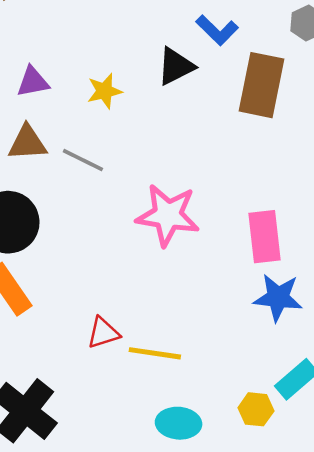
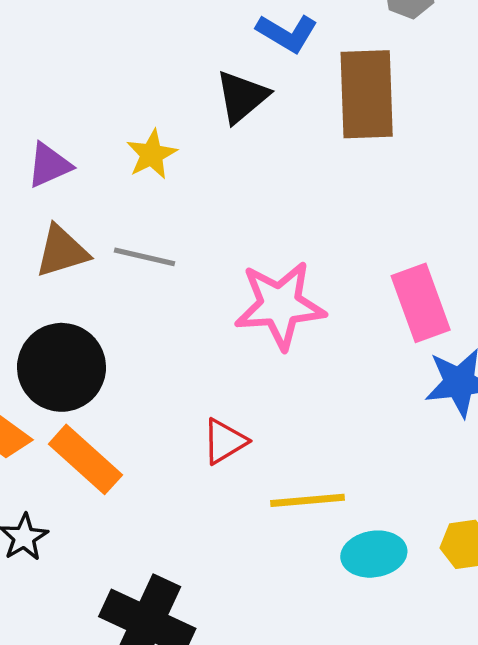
red triangle: (103, 333) -> (225, 441), moved
cyan ellipse: (179, 423) -> (374, 554), moved

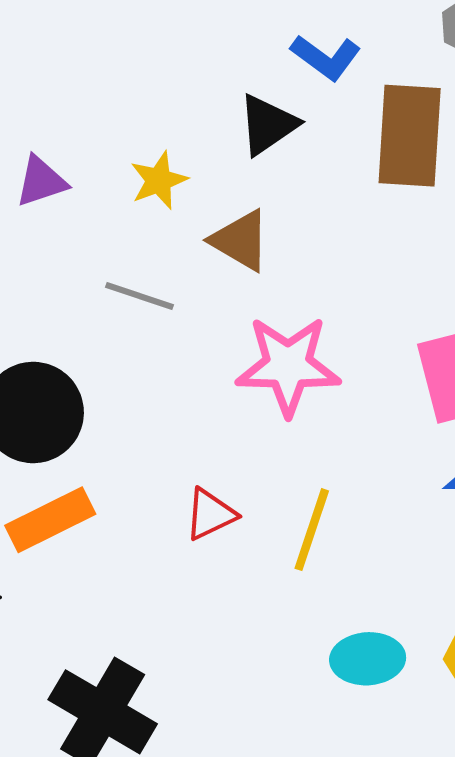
brown triangle: (62, 251) -> (240, 240), moved, turned 42
orange rectangle: (85, 459) -> (50, 520), turned -74
yellow line: (308, 500) -> (312, 530), moved, turned -72

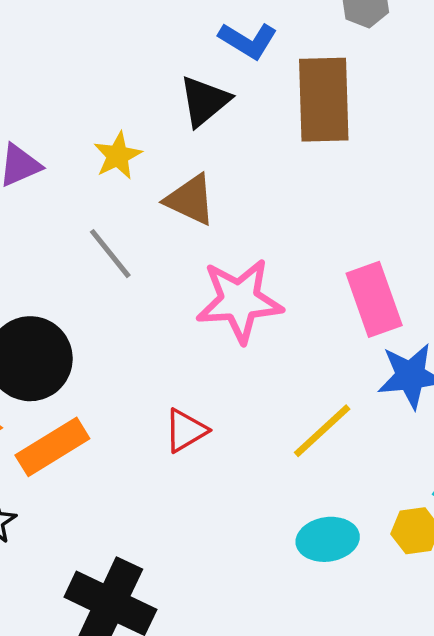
gray line: (139, 296) -> (110, 254), turned 38
yellow line: (312, 530) -> (322, 431), moved, turned 34

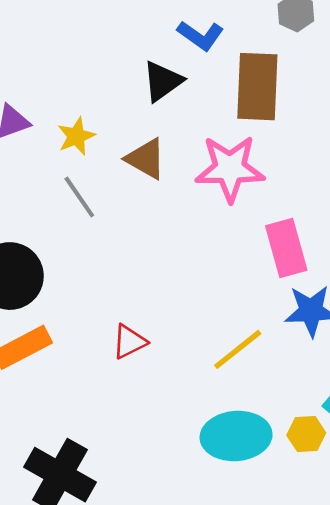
yellow star: (118, 156) -> (76, 136), moved
pink star: (239, 301) -> (230, 168), moved
cyan ellipse: (328, 539) -> (236, 436), size x1.4

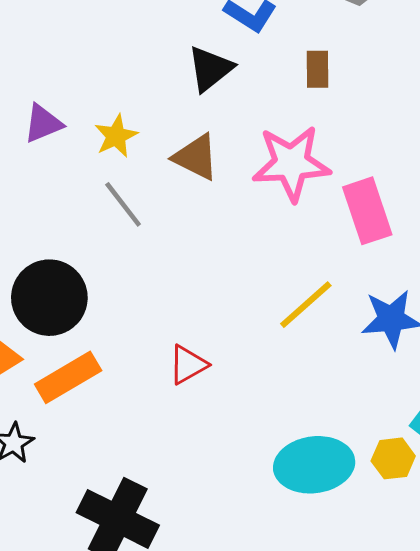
brown rectangle: (257, 87) -> (318, 69), size x0.5
pink rectangle: (286, 248) -> (367, 211), moved
yellow line: (238, 349) -> (306, 305), moved

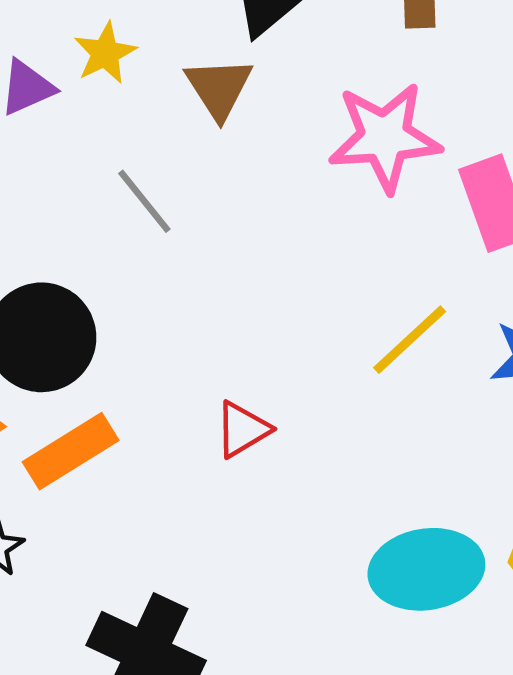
yellow star: (116, 136) -> (105, 53), moved
brown triangle: (196, 157) -> (219, 88), moved, turned 32

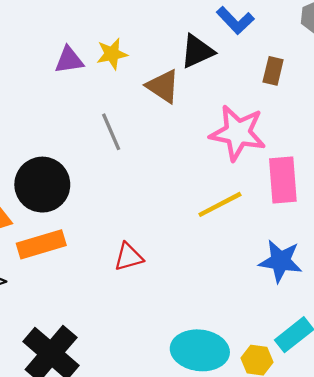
brown triangle: (219, 88) -> (163, 86), turned -39
yellow line: (410, 340) -> (220, 204), moved

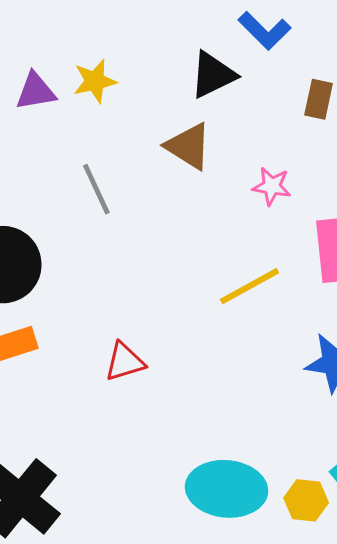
brown triangle: (163, 86) -> (188, 146), moved
pink star: (238, 133) -> (272, 186), size x0.5

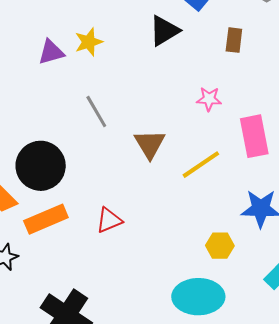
brown triangle: (188, 146) -> (150, 144), moved, turned 32
red triangle: (125, 362) -> (109, 220), moved
yellow hexagon: (306, 500) -> (220, 246), moved

